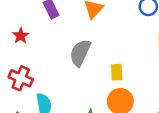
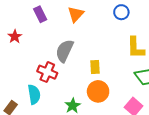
red cross: (21, 78) -> (47, 72), moved

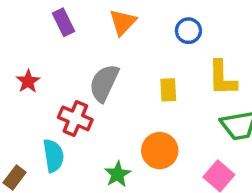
blue circle: (121, 12) -> (188, 31), moved
red star: (15, 37) -> (28, 81), moved
yellow rectangle: (95, 67) -> (168, 90), moved

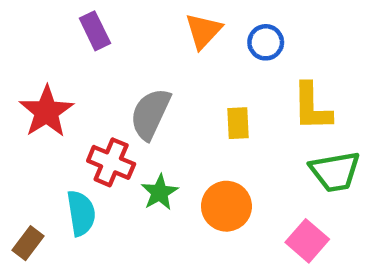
orange triangle: (123, 22) -> (203, 31), moved
red star: (28, 81) -> (46, 112), size x1.6
green star: (118, 174) -> (160, 192), moved

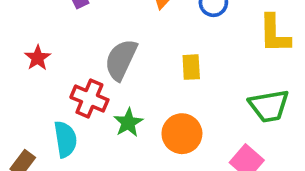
yellow L-shape: (312, 107) -> (274, 34), moved
red star: (46, 112) -> (38, 58), size x0.6

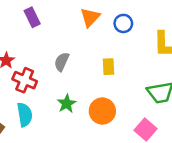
gray semicircle: (121, 60) -> (62, 62), size x0.7
red cross: (89, 99) -> (25, 80), moved

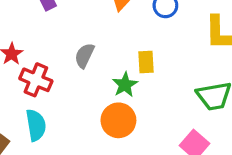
green star: (67, 104) -> (125, 85), moved
orange circle: (102, 111) -> (118, 120), moved

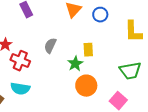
orange circle: (118, 120) -> (86, 86), moved
cyan semicircle: (36, 125) -> (20, 89), turned 108

